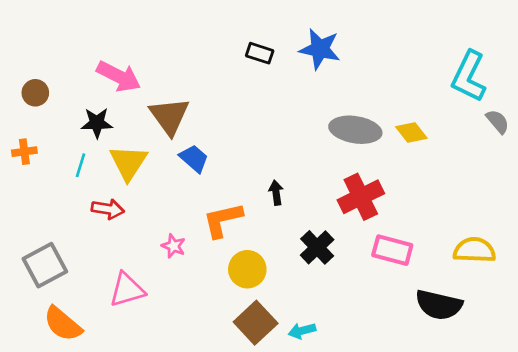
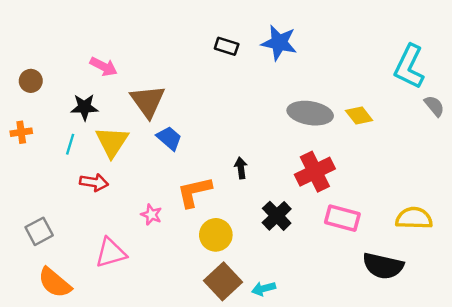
pink arrow: (119, 76) -> (104, 67), size x0.7
gray square: (45, 265) -> (39, 231), size x0.7

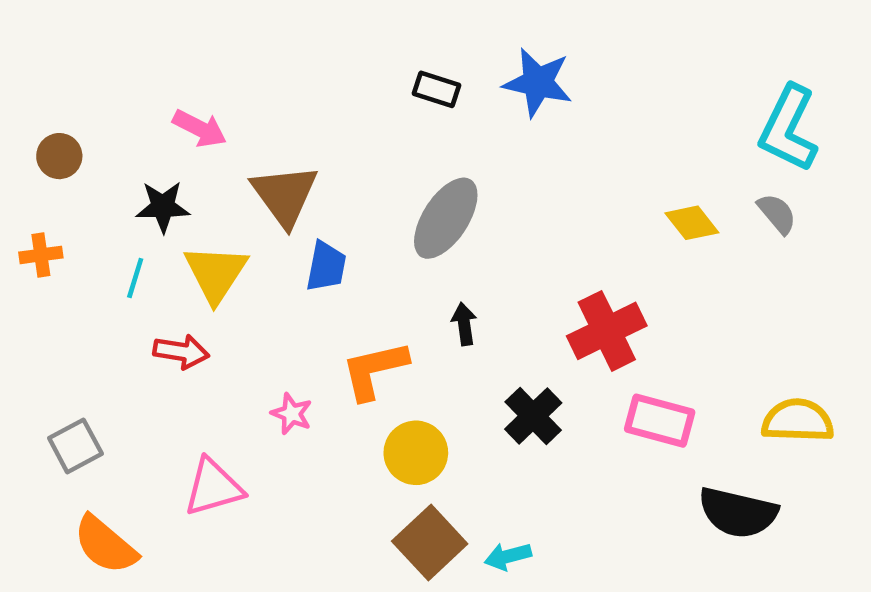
gray semicircle: (434, 106) -> (777, 214), moved
gray ellipse: (310, 113) -> (446, 218), moved, turned -66
blue trapezoid: (169, 138) -> (326, 266), turned 60

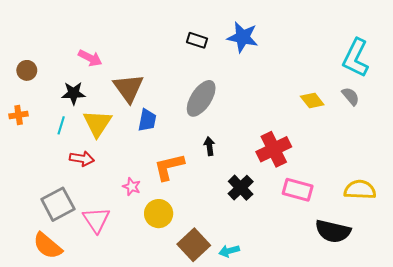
gray square: (75, 446) -> (58, 204), moved, size x1.4
yellow circle: (416, 453) -> (159, 214), moved
pink triangle: (213, 487) -> (96, 220), turned -48

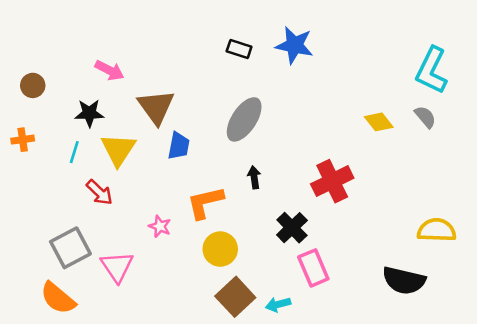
red arrow: (82, 159) -> (99, 192), turned 35
pink rectangle: (298, 190) -> (313, 268), moved, turned 52
yellow circle: (159, 214) -> (220, 249), moved

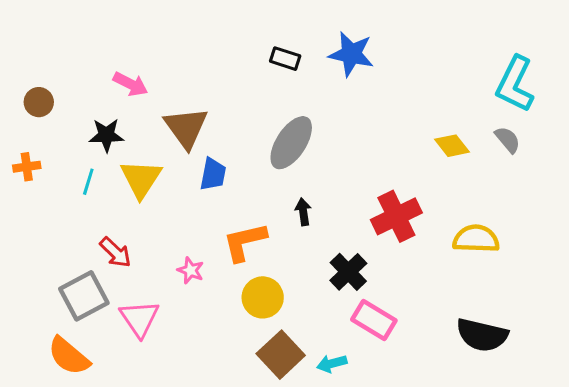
red arrow: (99, 192) -> (115, 252), moved
yellow semicircle: (437, 230) -> (476, 239), moved
pink rectangle: (313, 268) -> (374, 320), turned -36

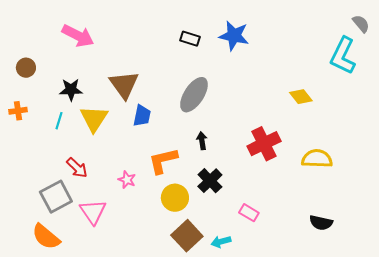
pink arrow: (130, 84) -> (78, 36), moved, size x1.4
gray semicircle: (508, 140) -> (361, 24), moved
black cross: (348, 272) -> (210, 181), moved
pink rectangle: (374, 320) -> (249, 213), size x0.7
black semicircle: (482, 335) -> (321, 223), size x0.7

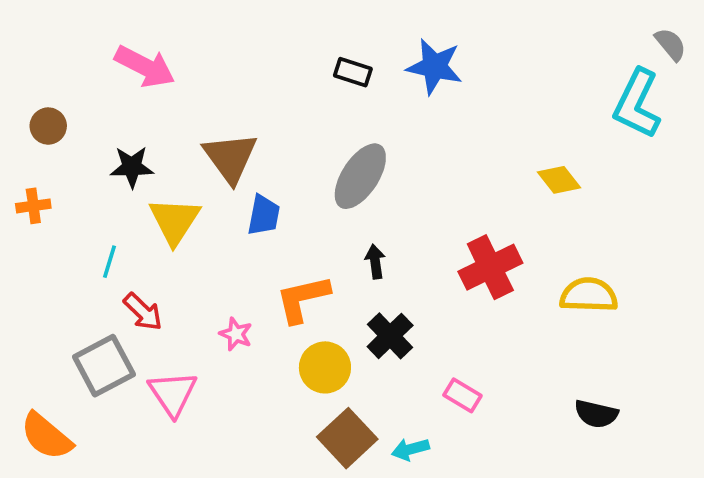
cyan line: (59, 121) -> (110, 262), moved
orange semicircle: (46, 237) -> (46, 436), moved

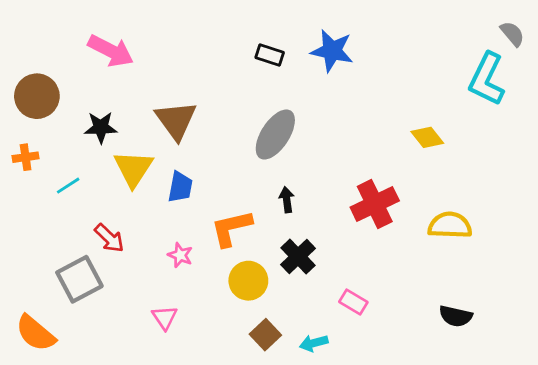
brown circle: (48, 126) -> (37, 96), size x1.6
blue trapezoid: (264, 215) -> (180, 187), moved
cyan line: (110, 262) -> (68, 186), moved, turned 40
pink triangle: (173, 393) -> (165, 318), moved, size x0.7
brown square: (347, 438) -> (265, 335), size x0.7

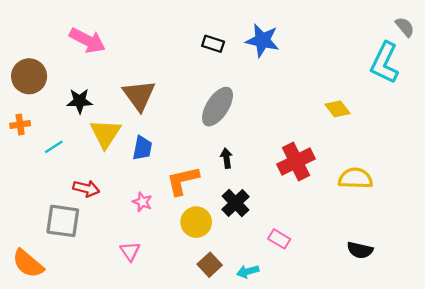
red arrow: (109, 238) -> (86, 188), turned -30
gray square: (79, 279) -> (63, 221), turned 36

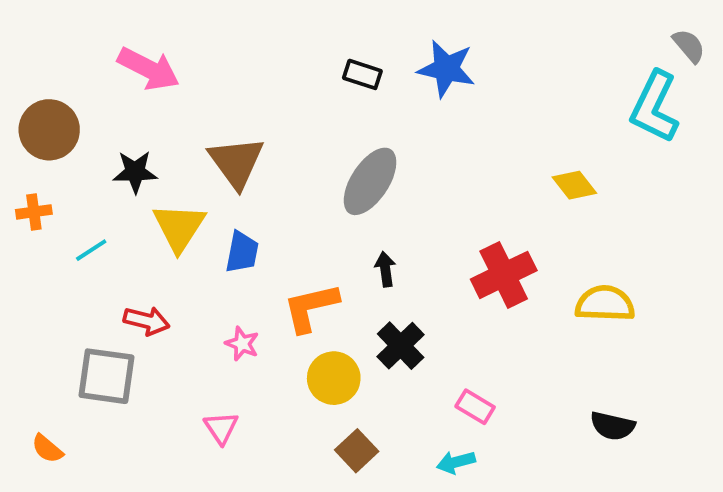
orange semicircle: (28, 264) -> (47, 449), size x0.6
cyan arrow: (248, 271) -> (456, 462), moved

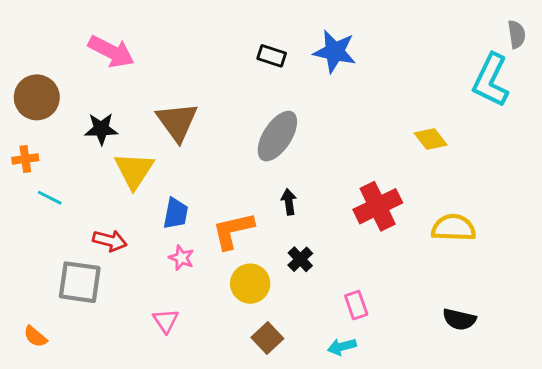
gray semicircle: (689, 46) -> (517, 34), turned 32
cyan line: (91, 250) -> (50, 198), moved, turned 60
blue trapezoid: (242, 252) -> (176, 213), moved
black cross: (401, 346) -> (300, 259), size x0.7
pink rectangle: (475, 407) -> (356, 305), turned 40

